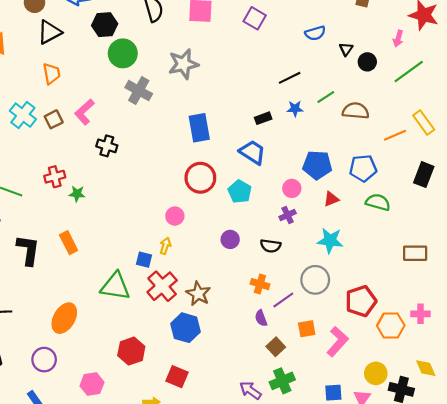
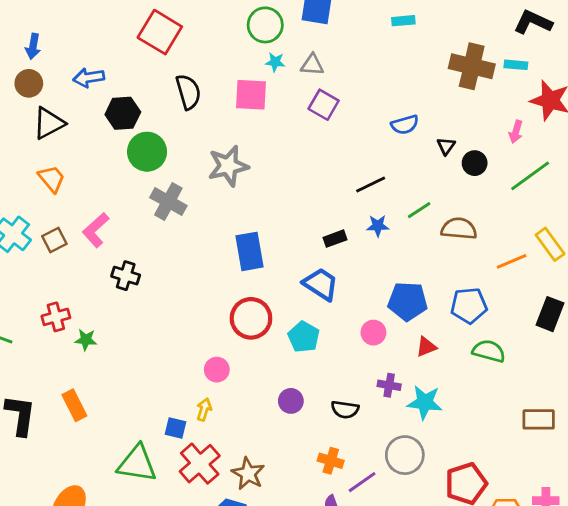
orange trapezoid: (52, 74) -> (52, 179), turned -30
purple cross: (288, 215) -> (389, 385), moved, turned 35

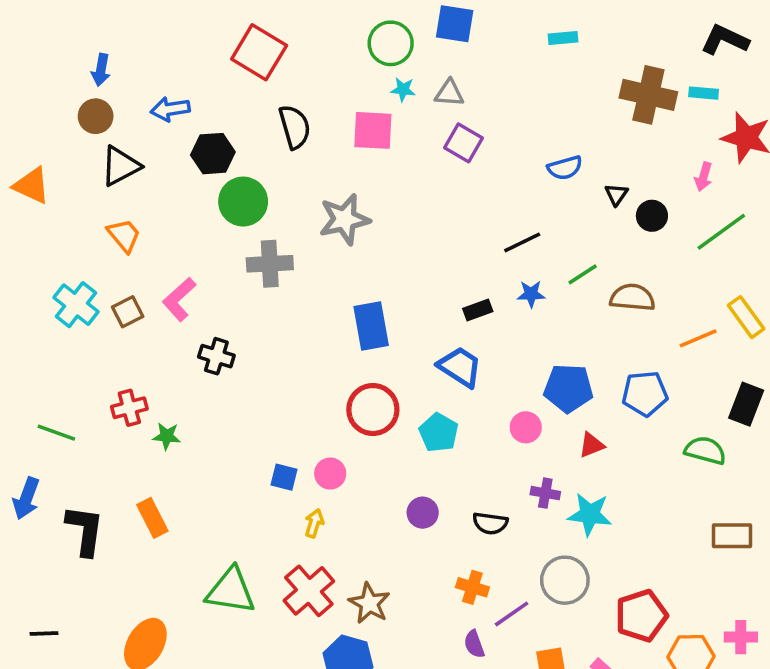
gray cross: (168, 202) -> (270, 264), turned -32
green semicircle: (489, 351) -> (705, 450), moved
blue square: (175, 428) -> (284, 477), moved

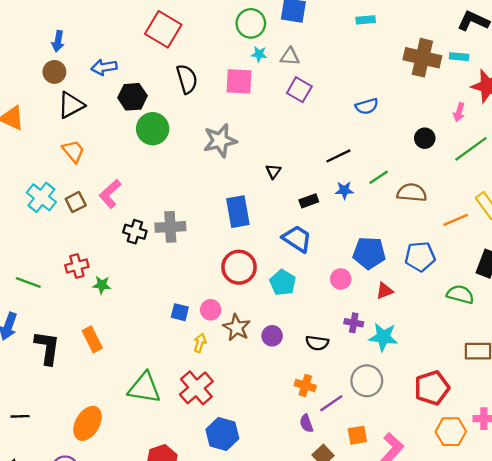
black triangle: (616, 194) -> (273, 171), moved
gray cross: (270, 264) -> (170, 227), moved
brown star: (369, 603) -> (237, 328), moved
red pentagon: (641, 616) -> (432, 388), moved

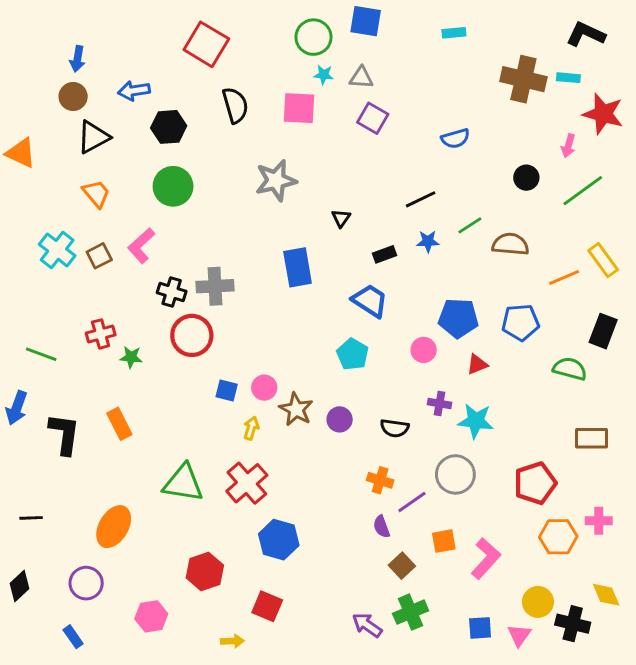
green circle: (153, 129) -> (173, 186), moved
red circle: (239, 267) -> (192, 335), moved

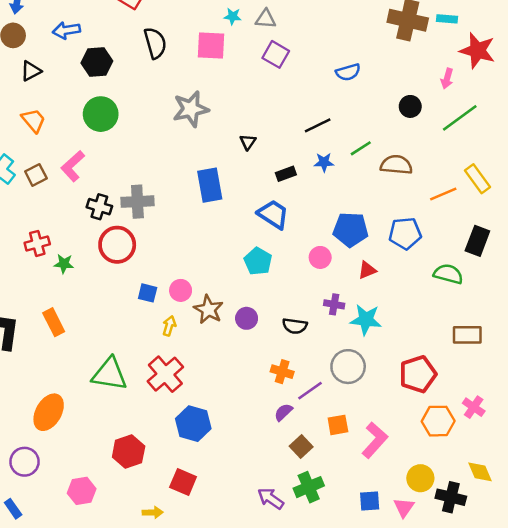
black triangle: (93, 137) -> (31, 71), size x0.7
pink cross: (599, 521) -> (474, 407), turned 35
purple semicircle: (382, 527) -> (283, 412), turned 66

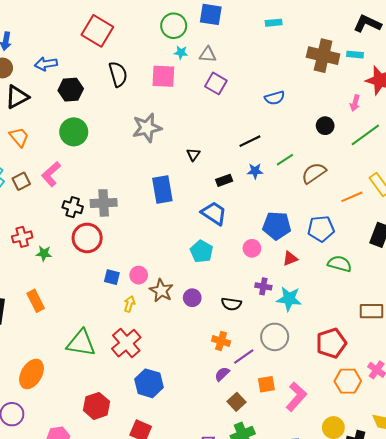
black triangle: (31, 71) -> (17, 97), size x1.4
brown semicircle: (396, 165) -> (314, 173), turned -40
green semicircle: (448, 274) -> (340, 264), moved

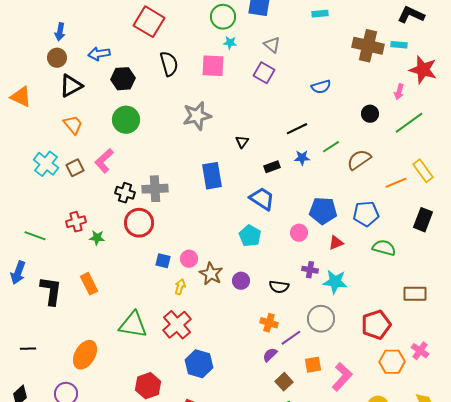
gray triangle: (208, 55) -> (272, 45), moved, turned 36

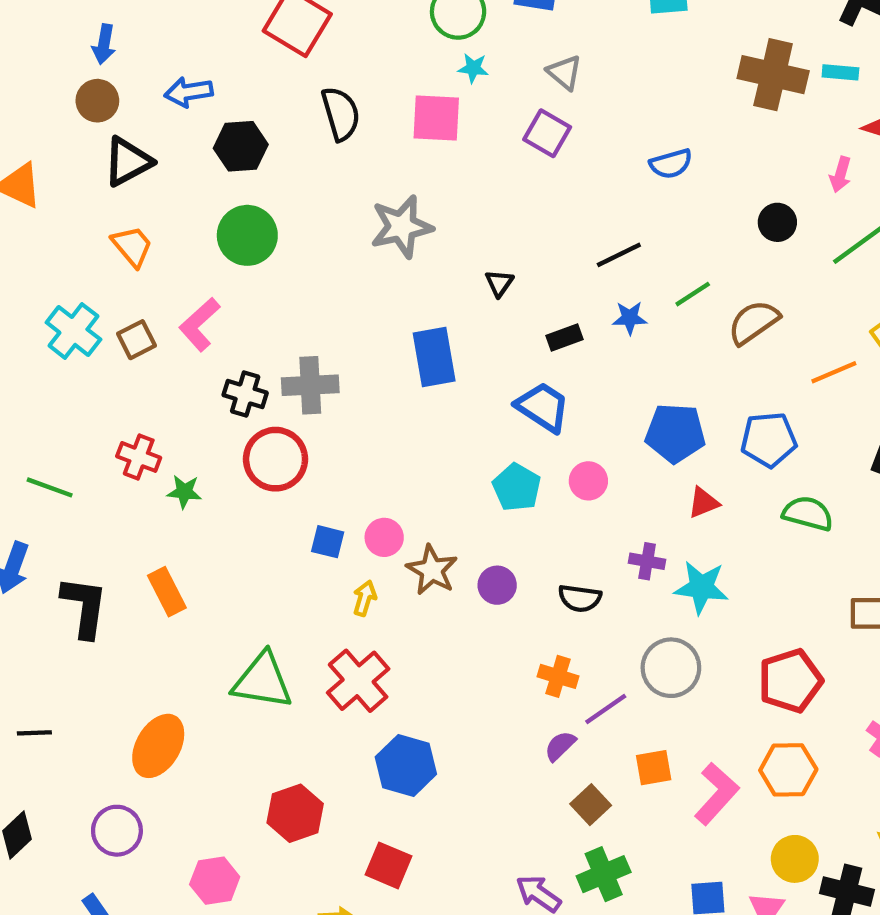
red cross: (76, 222) -> (139, 457), turned 36
pink circle: (299, 233) -> (588, 481), moved
orange hexagon: (392, 362) -> (788, 770), moved

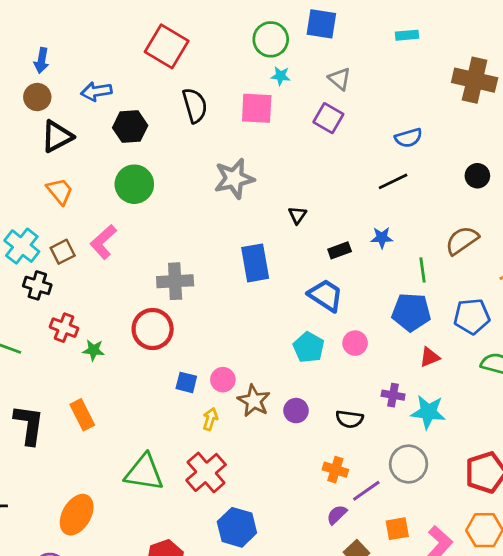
black line: (619, 255) -> (393, 181), moved
green line: (693, 294) -> (423, 270), moved, turned -65
black cross: (245, 394) -> (37, 285), moved

